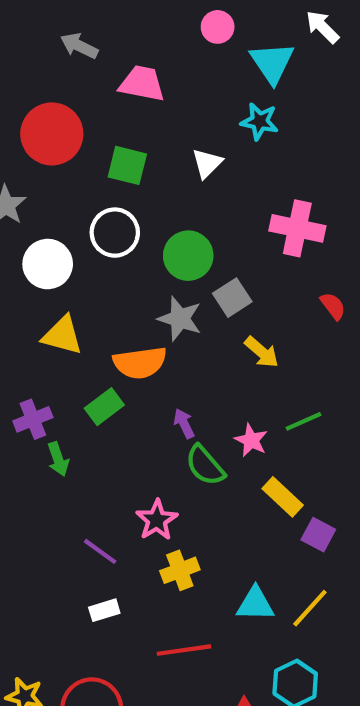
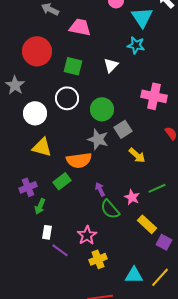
green arrow: (58, 459) -> (40, 206), turned 42
white rectangle: (104, 610) -> (47, 232), moved, turned -64

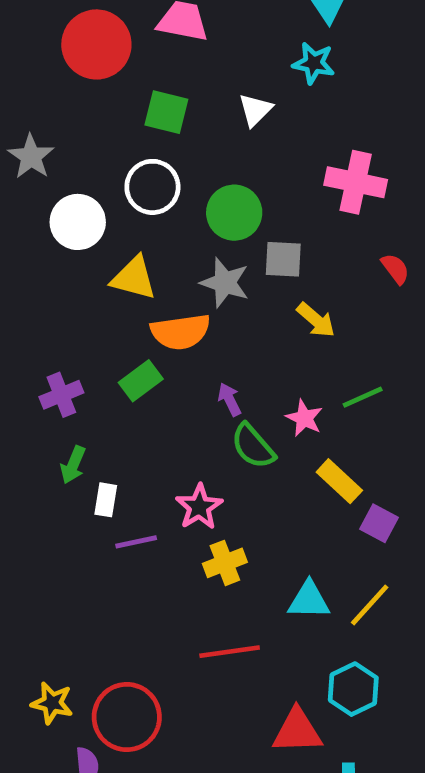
red circle: (37, 51) -> (96, 44), moved
gray square: (123, 129) -> (283, 259), turned 36
yellow triangle: (42, 147) -> (134, 278), moved
green arrow: (40, 206) -> (73, 465), moved
purple line: (60, 250) -> (136, 542), turned -48

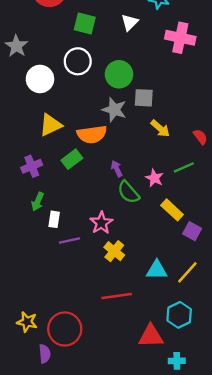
pink cross: (356, 182) -> (180, 38), moved
red semicircle: (395, 269) -> (200, 137), moved
yellow triangle: (134, 278) -> (51, 125), moved, turned -40
yellow cross: (225, 563) -> (114, 251), turned -30

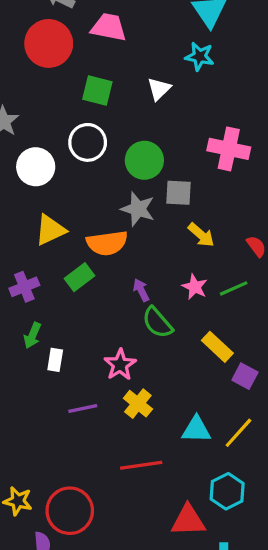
pink cross: (180, 38) -> (229, 149), moved
pink star: (154, 178) -> (195, 287), moved
purple line: (69, 241) -> (83, 408), moved

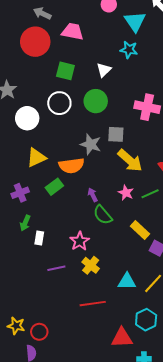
green circle: (144, 160) -> (96, 101), moved
yellow arrow: (201, 235) -> (130, 161), size x1.5
red circle: (70, 511) -> (39, 332), moved, size x0.6

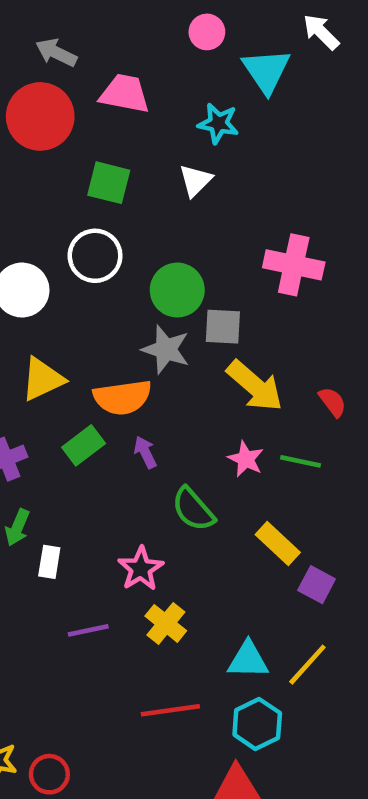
cyan star: (129, 50) -> (218, 123), moved
green circle: (96, 101) -> (177, 290), moved
green line: (150, 194) -> (301, 461), turned 36
purple arrow: (93, 195) -> (145, 452), moved
cyan hexagon: (146, 320) -> (257, 724), moved

